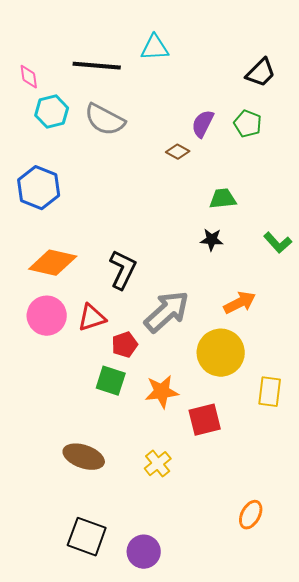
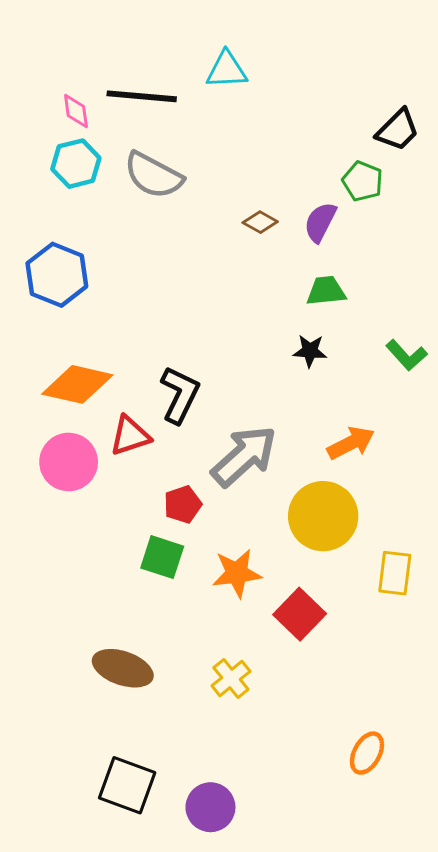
black trapezoid: (261, 73) -> (398, 130), moved
pink diamond: (29, 77) -> (76, 111), moved
purple semicircle: (203, 124) -> (320, 222), moved
red triangle: (92, 318) -> (130, 436), moved
red square: (205, 420) -> (300, 614), turned -32

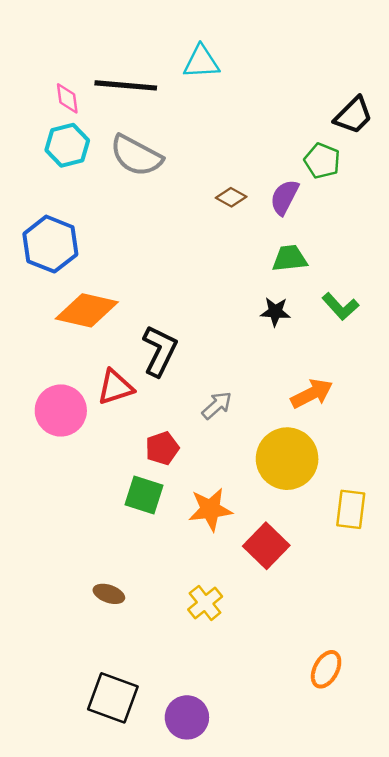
green L-shape: (406, 355) -> (340, 306), moved
orange diamond: (77, 384) -> (87, 310), moved
gray arrow: (244, 456) -> (217, 405), size x0.5
brown ellipse: (123, 668) -> (109, 594), size x0.6

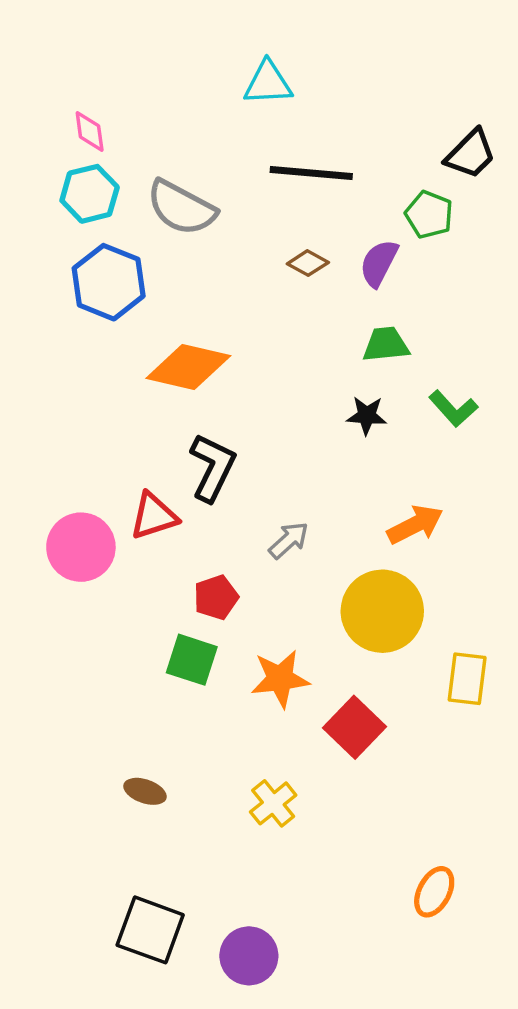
black line: (126, 85) -> (311, 173), moved
blue hexagon: (50, 244) -> (109, 282), moved
orange diamond: (87, 310) -> (188, 367), moved

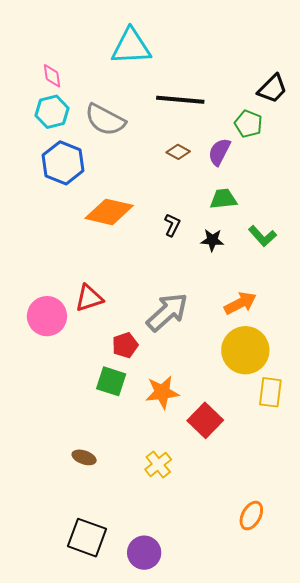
cyan triangle: (268, 83) -> (131, 47), moved, size x1.4
black L-shape: (213, 467) -> (172, 225), moved, size x0.6
gray arrow: (289, 540) -> (167, 312), size x1.8
yellow circle: (382, 611) -> (245, 350), moved

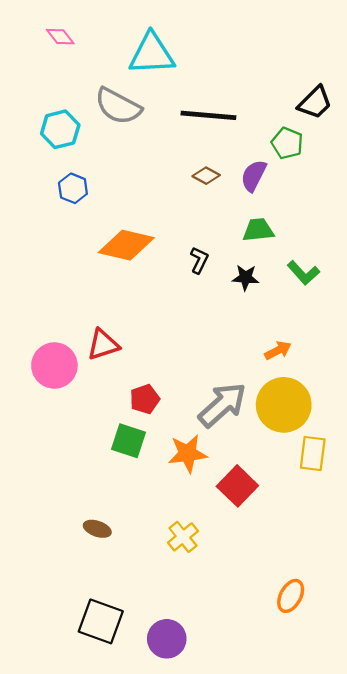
pink diamond: (52, 76) -> (60, 37), moved, turned -30
gray semicircle: (105, 120) -> (118, 106), moved
blue hexagon: (63, 163) -> (73, 188), size x0.6
orange arrow: (240, 303) -> (278, 350), size x0.7
gray arrow: (167, 312) -> (222, 405), moved

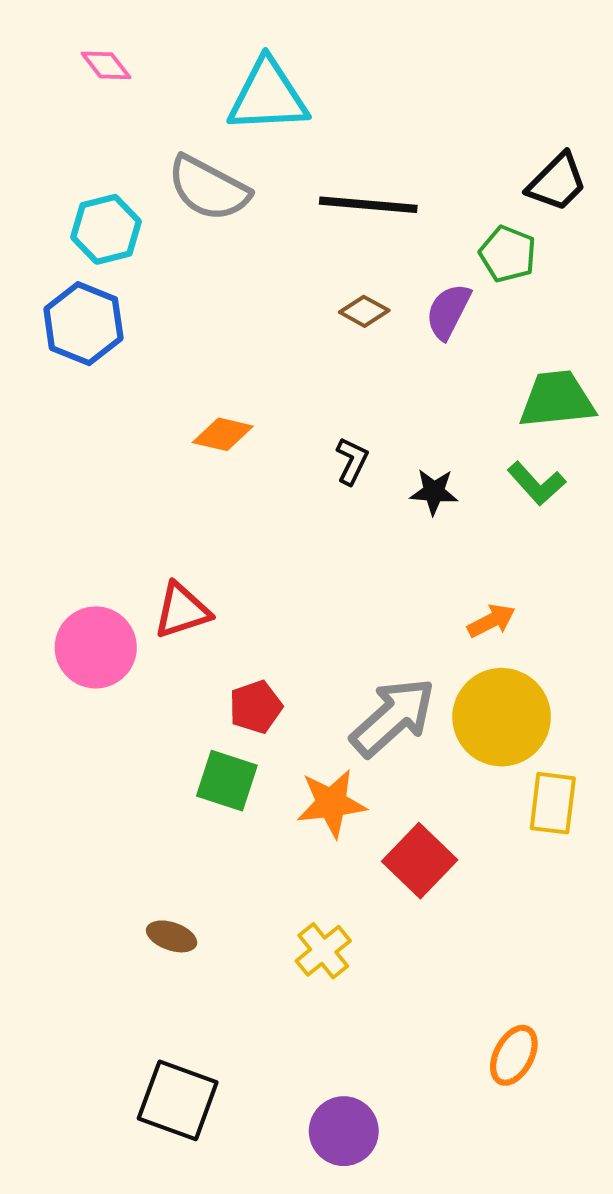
blue hexagon: (73, 188) -> (83, 324), moved, size x1.5
green trapezoid: (258, 230) -> (557, 399), moved, size x1.4
orange diamond: (126, 245) -> (223, 434), size x0.6
purple circle: (167, 639) -> (344, 1131), moved

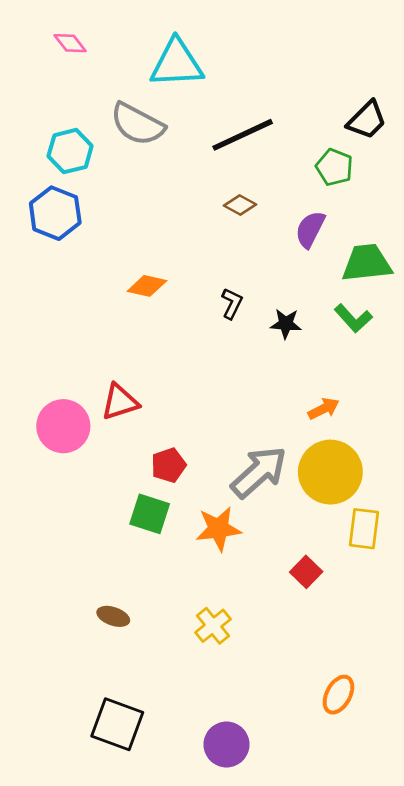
black line: (368, 205) -> (243, 135), turned -30
purple semicircle: (448, 311) -> (310, 229), moved
red square: (420, 861) -> (306, 572), moved, size x0.7

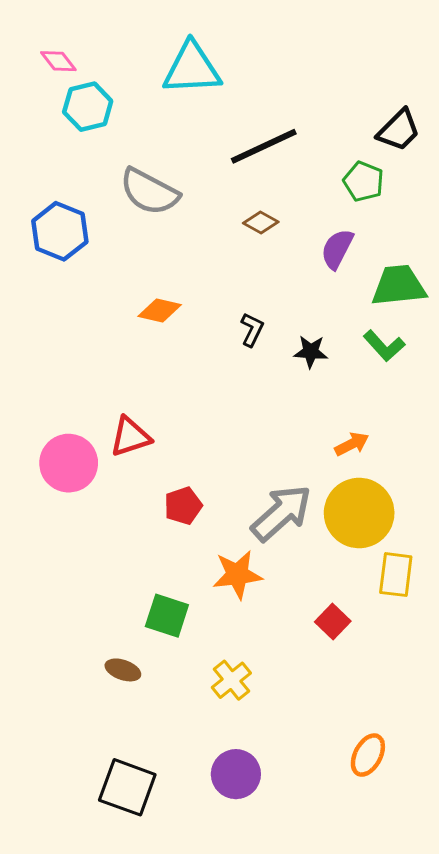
pink diamond: (70, 43) -> (58, 61), moved
gray semicircle: (137, 124) -> (149, 192), moved
cyan hexagon: (70, 151) -> (88, 107), moved
green square: (150, 514) -> (167, 616), moved
purple circle: (227, 744) -> (236, 774), moved

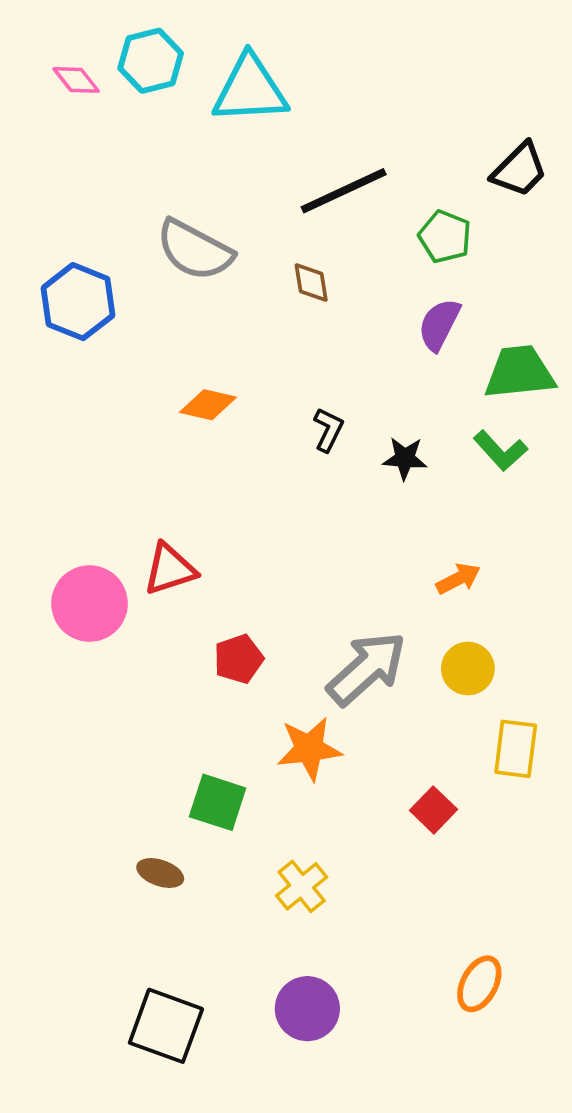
cyan hexagon: (88, 107) -> (151, 61), moved
green pentagon: (364, 181) -> (445, 237), moved
brown diamond: (261, 223) -> (311, 282), moved, turned 52
yellow circle: (359, 513) -> (468, 669), size x0.6

